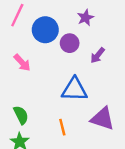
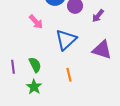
blue triangle: (74, 89) -> (66, 40), moved, turned -45
purple triangle: (102, 119) -> (102, 50), moved

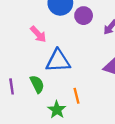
blue triangle: (66, 40) -> (58, 61), moved, turned 40
green star: (34, 87) -> (57, 110), moved

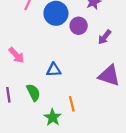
pink arrow: (38, 34) -> (16, 55), moved
blue triangle: (58, 61) -> (54, 70), size x0.6

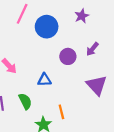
purple circle: (79, 26) -> (68, 56), moved
purple triangle: (109, 76) -> (97, 85), turned 30

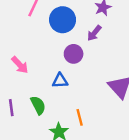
purple arrow: (92, 49) -> (94, 33), moved
purple circle: (68, 56) -> (74, 54), moved

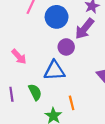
purple arrow: (94, 33) -> (84, 29), size x1.5
blue triangle: (60, 81) -> (54, 71), size x1.5

